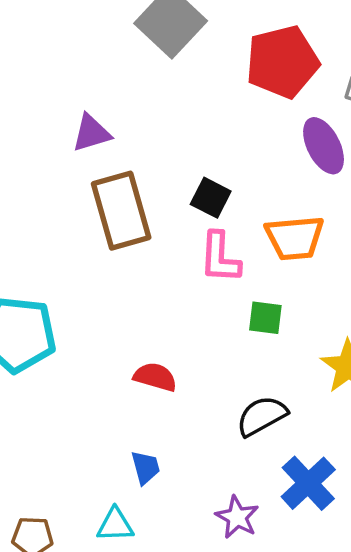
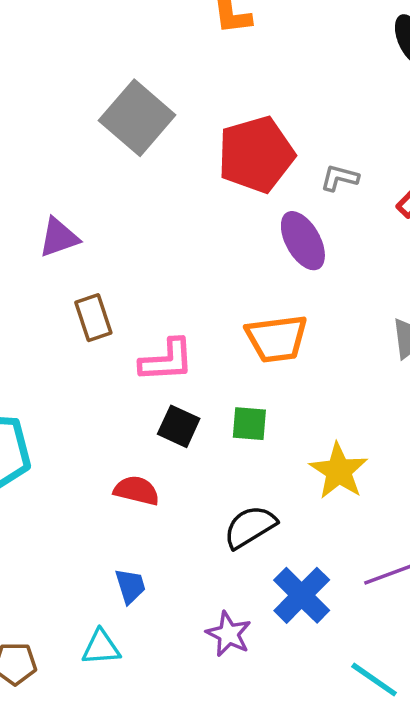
black square: (211, 198) -> (179, 426), moved
brown rectangle: (121, 211) -> (93, 318), size x0.6
pink L-shape: (220, 258) -> (167, 360), moved, turned -94

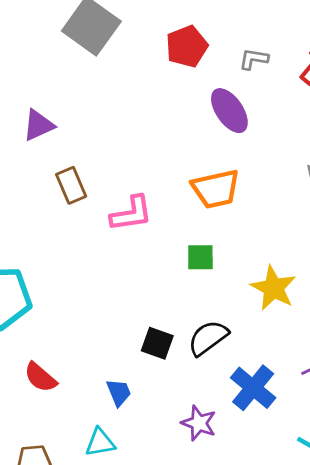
red pentagon: (256, 154) -> (187, 46), size x0.7
black square: (179, 426) -> (157, 343), moved
red semicircle: (137, 491) -> (40, 377), moved, turned -148

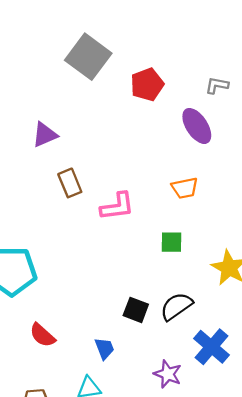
red pentagon: (187, 46) -> (147, 85), moved
orange trapezoid: (216, 189) -> (185, 188), size x0.7

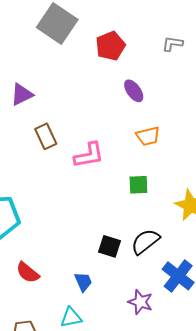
purple ellipse: (197, 126) -> (134, 91), moved, size x0.7

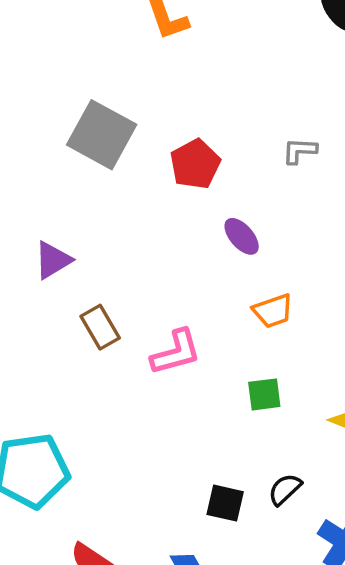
black semicircle: (145, 242) -> (285, 489), size x0.7

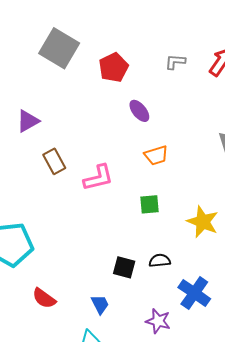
black semicircle: (285, 489) -> (160, 261), turned 35

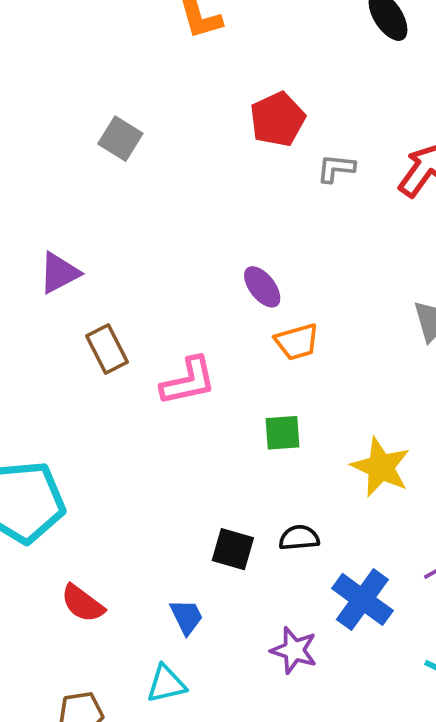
gray square: (59, 48) -> (120, 139), size x0.6
red pentagon: (114, 67) -> (277, 119), moved
purple ellipse: (139, 111) -> (262, 287), moved

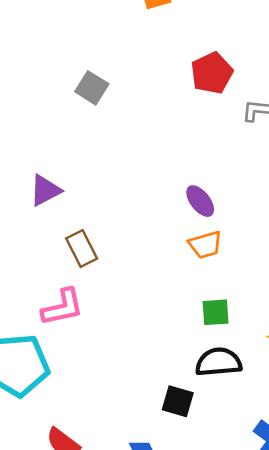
orange trapezoid: (297, 342) -> (205, 245), moved
pink L-shape: (188, 381) -> (63, 307), moved
black semicircle: (299, 538) -> (219, 362), moved, size x1.5

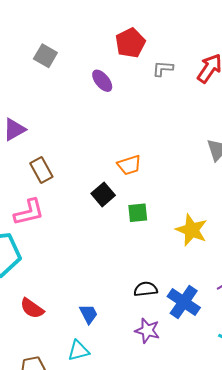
purple ellipse: (200, 201) -> (102, 81), moved
black semicircle: (219, 362) -> (146, 289), moved, size x0.7
black square: (178, 401) -> (103, 194), moved, turned 35

